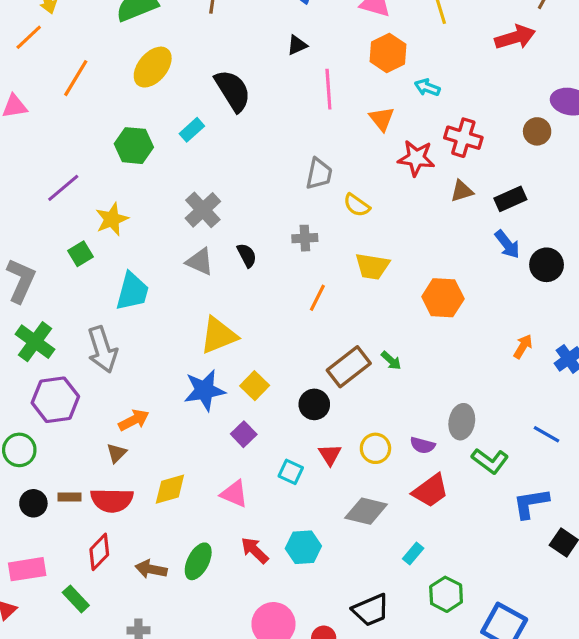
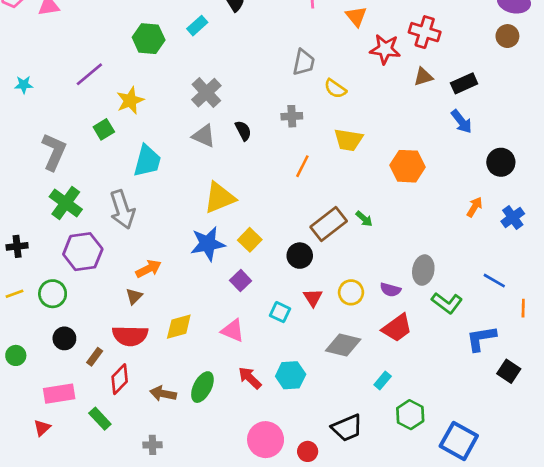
brown circle: (537, 131) -> (507, 36), moved
black circle: (547, 265) -> (501, 162), moved
brown rectangle: (69, 497) -> (95, 357), moved, turned -54

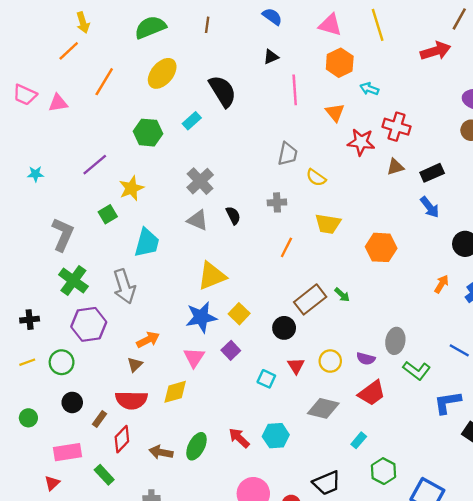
pink triangle: (233, 331) -> (194, 357), moved, turned 40

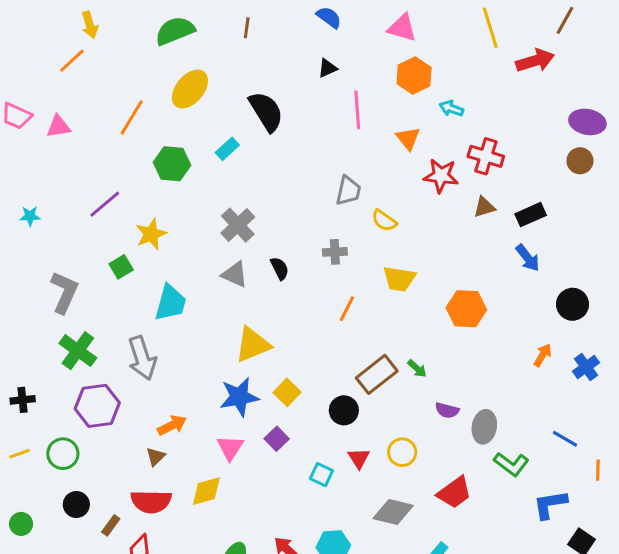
yellow line: (378, 25) -> (490, 28), moved
orange line: (104, 82) -> (132, 117), moved
purple semicircle: (366, 359) -> (447, 410), moved

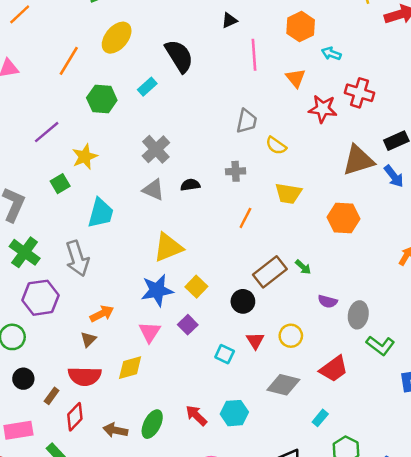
brown triangle: (484, 207) -> (358, 160), moved, size x1.8
black semicircle: (280, 268) -> (190, 185), turned -72

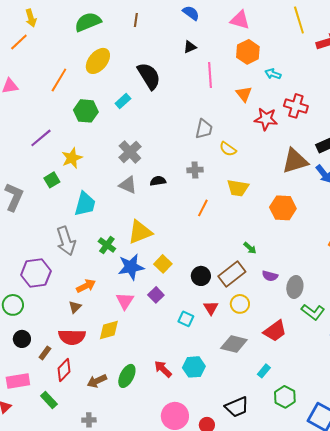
green cross: (25, 252) -> (107, 245), moved, size x0.7
brown rectangle: (270, 272) -> (232, 274), moved
brown arrow: (115, 430) -> (97, 381), turned -36

